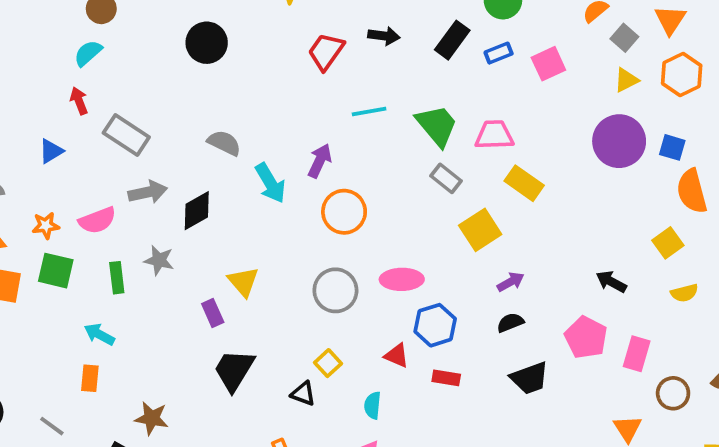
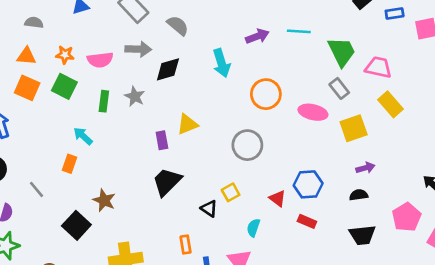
gray semicircle: (224, 143) -> (178, 25), moved
purple arrow: (320, 161) -> (257, 36), moved, turned 30
pink ellipse: (402, 279) -> (313, 112), moved
yellow triangle: (243, 282) -> (187, 124), turned 35

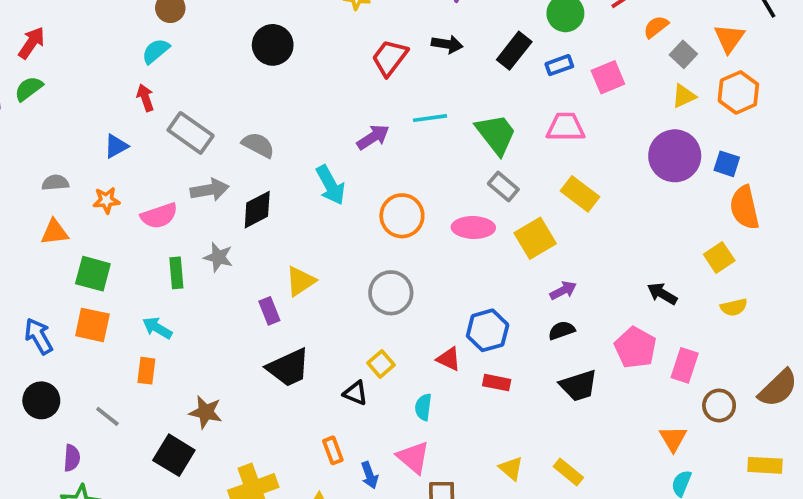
orange star: (65, 55) -> (106, 200), moved
pink trapezoid: (378, 67) -> (566, 127), moved
green square: (64, 86) -> (93, 274), moved
orange square: (27, 88) -> (92, 325), moved
black trapezoid: (167, 182) -> (288, 368), turned -148

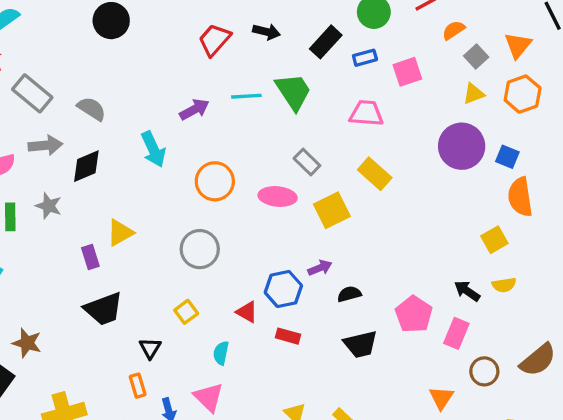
green trapezoid: (496, 134) -> (293, 92), moved
purple arrow: (563, 290) -> (320, 268), moved
black arrow: (662, 294) -> (467, 291), moved
black triangle: (355, 393) -> (150, 348), moved, turned 35

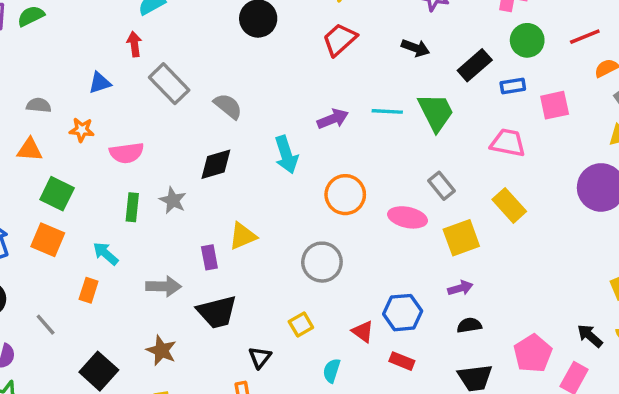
red trapezoid: (214, 40) -> (340, 40), moved
gray arrow: (45, 145) -> (164, 286), moved
purple arrow: (320, 268) -> (460, 288), moved
brown star: (27, 343) -> (161, 350), moved

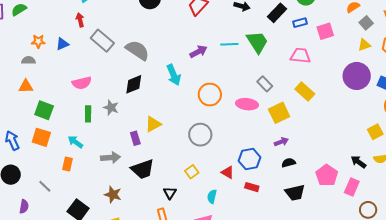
gray semicircle: (228, 106) -> (137, 50), size x1.4
orange star: (82, 130) -> (38, 41), moved

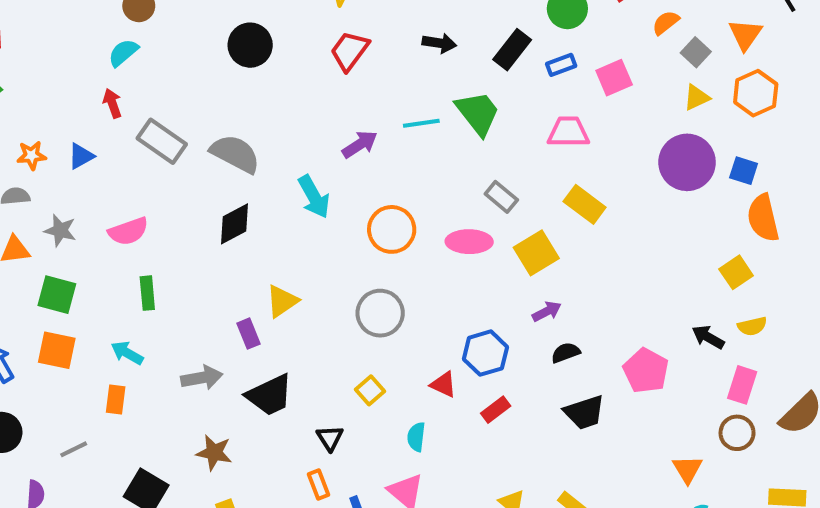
gray star: (111, 108) -> (60, 230), moved
gray line: (45, 186) -> (74, 449), turned -64
red rectangle: (252, 187) -> (496, 410), turned -48
pink rectangle: (352, 187) -> (742, 385), moved

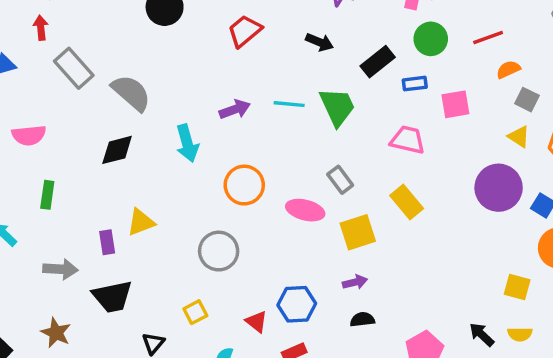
gray square: (696, 52) -> (527, 100), turned -30
yellow triangle: (696, 97) -> (519, 137), turned 45
yellow square: (736, 272) -> (517, 287), turned 36
green rectangle: (147, 293) -> (47, 195), moved

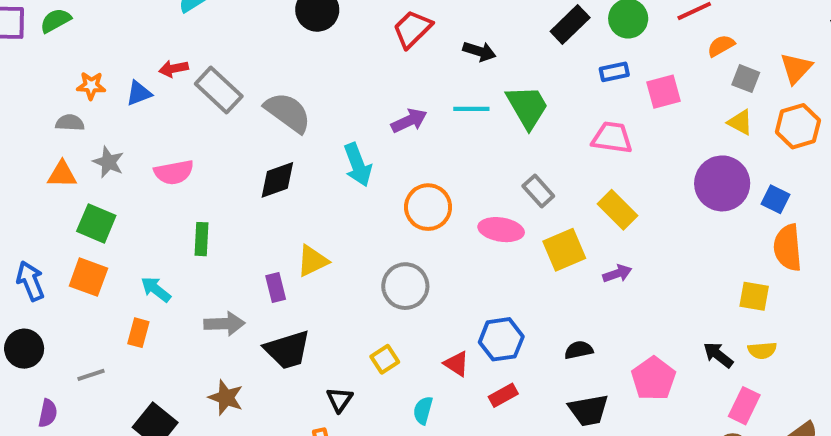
red arrow: (41, 28) -> (174, 69), moved, turned -90
black arrow: (319, 42) -> (479, 51), moved
black rectangle: (378, 62) -> (570, 25), moved
purple arrow: (355, 282) -> (617, 274), moved

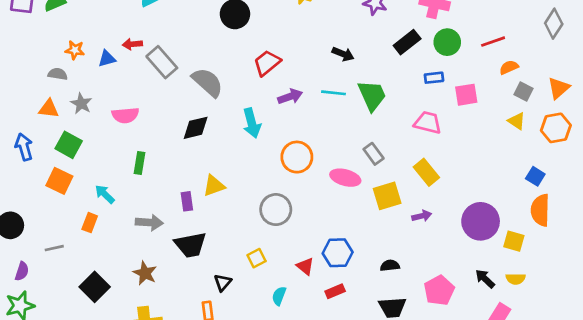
red trapezoid: (412, 29) -> (267, 63), moved
purple circle: (722, 183) -> (481, 221), moved
blue arrow: (30, 281) -> (24, 147), moved

